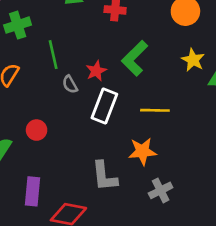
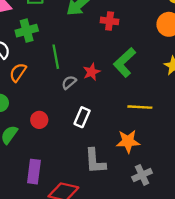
gray semicircle: (70, 84) -> (69, 82), turned 77
white rectangle: (104, 106) -> (82, 117), moved, size x0.7

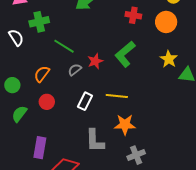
red cross: (110, 21) -> (133, 15), moved
green line: (56, 57) -> (64, 46), turned -50
orange semicircle: (18, 72) -> (42, 74), moved
yellow line: (140, 107) -> (117, 96), moved

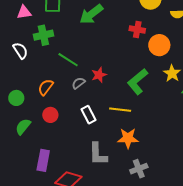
orange circle: (166, 22) -> (159, 45), moved
green L-shape: (125, 54) -> (137, 82), moved
white rectangle: (85, 101) -> (88, 115), turned -54

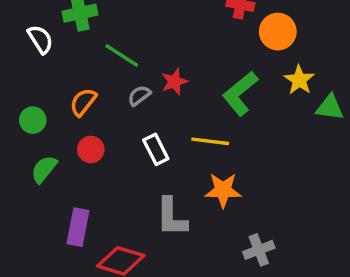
gray cross: (139, 169) -> (259, 250), moved

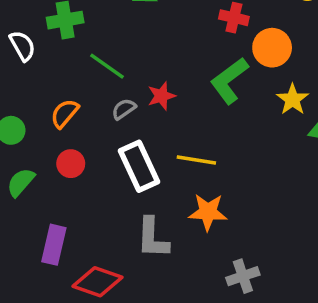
green L-shape: (240, 93) -> (229, 81), moved
white rectangle: (156, 149) -> (139, 166), size x1.5

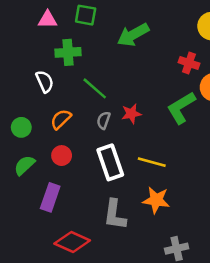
white semicircle: (22, 46) -> (45, 81), moved
gray semicircle: (124, 109) -> (104, 120), turned -42
purple rectangle: (54, 245) -> (50, 197), moved

